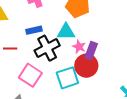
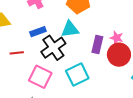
pink star: (79, 47) -> (117, 38), moved
red circle: (86, 66) -> (119, 55), moved

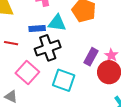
cyan triangle: (70, 29) -> (57, 23), moved
cyan square: (77, 75) -> (64, 80), turned 30

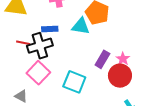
cyan triangle: (57, 23) -> (81, 26), moved
black cross: (48, 48) -> (40, 46), moved

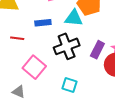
black cross: (40, 46) -> (67, 46), moved
cyan square: (74, 82) -> (70, 85), moved, size x0.7

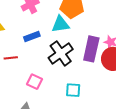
purple rectangle: (97, 50) -> (91, 49), size x1.4
pink square: (34, 67) -> (34, 82), size x0.7

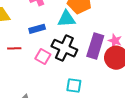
black cross: (61, 53) -> (64, 48), turned -35
pink square: (34, 82) -> (43, 56), moved

